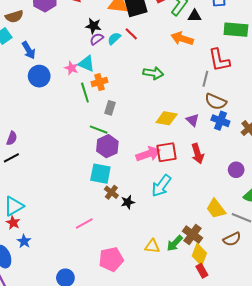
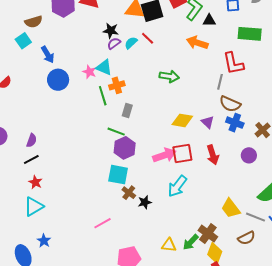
purple circle: (236, 170) -> (249, 155), moved
red star: (13, 223) -> (35, 182), moved

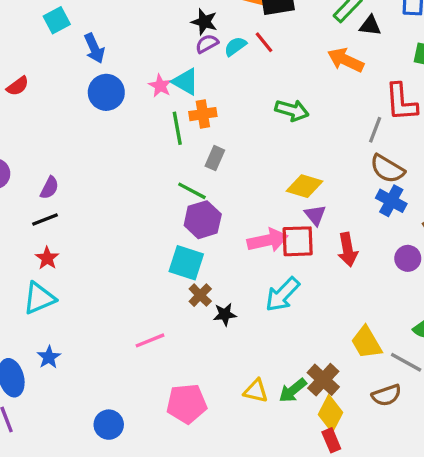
purple triangle: (208, 122) -> (315, 215), moved

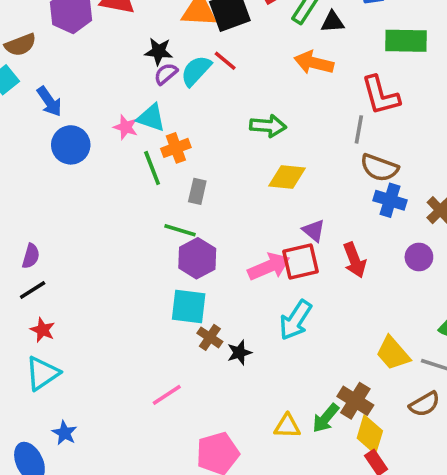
cyan semicircle: (235, 46) -> (196, 71), size x1.4
yellow diamond: (304, 186) -> (287, 177), moved

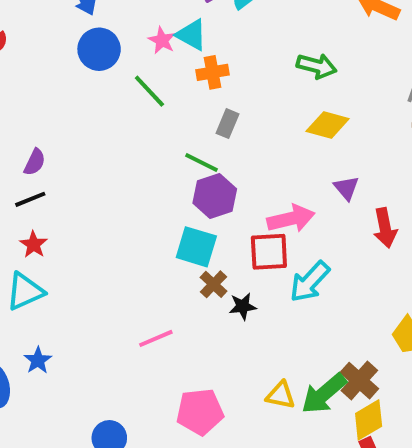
green line: (152, 168) -> (149, 91), moved, turned -32
red square: (301, 262) -> (269, 252), moved
green arrow: (326, 418) -> (324, 394), size x1.4
yellow diamond: (370, 435) -> (369, 420), turned 33

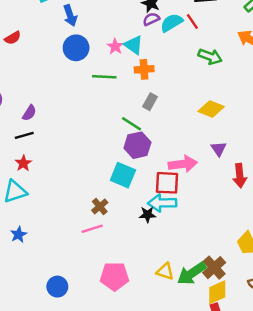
green arrow: (317, 66) -> (210, 57), moved
green line: (149, 91) -> (104, 77), turned -50
cyan arrow: (310, 282) -> (162, 203), moved, turned 40
brown cross: (213, 284) -> (100, 206), moved

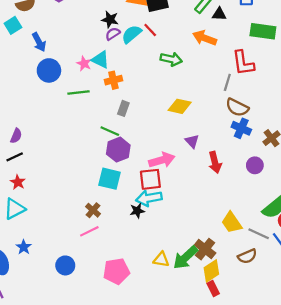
blue circle: (57, 287) -> (65, 265), moved

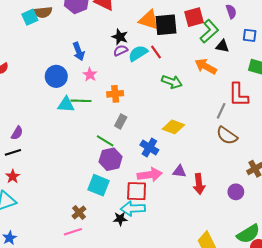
cyan square: (13, 25) -> (30, 17), moved
blue arrow: (39, 42) -> (79, 51), moved
cyan triangle: (100, 60) -> (66, 105), moved, turned -30
blue cross: (241, 128) -> (149, 147), moved
purple triangle: (192, 141) -> (179, 171), moved, turned -48

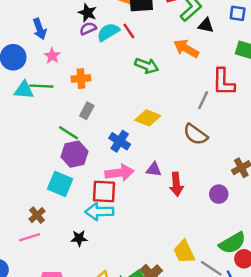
brown semicircle: (227, 136) -> (195, 134), moved
black star: (120, 219) -> (79, 238), moved

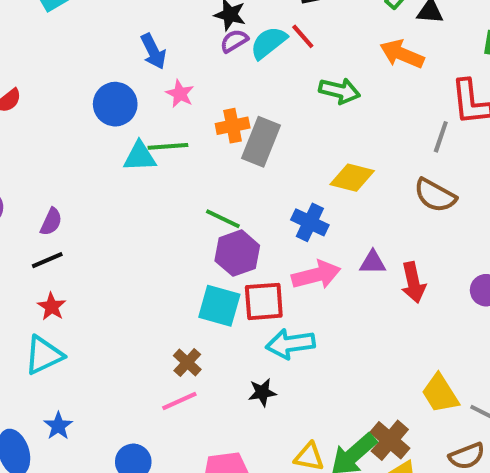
gray rectangle: (87, 111) -> (261, 142), moved, size x1.6
red square: (104, 191) -> (264, 301), moved

